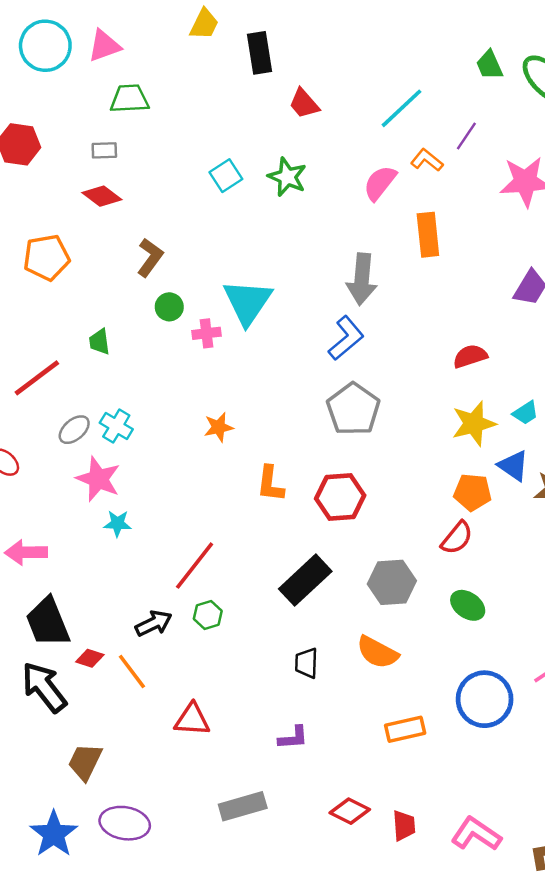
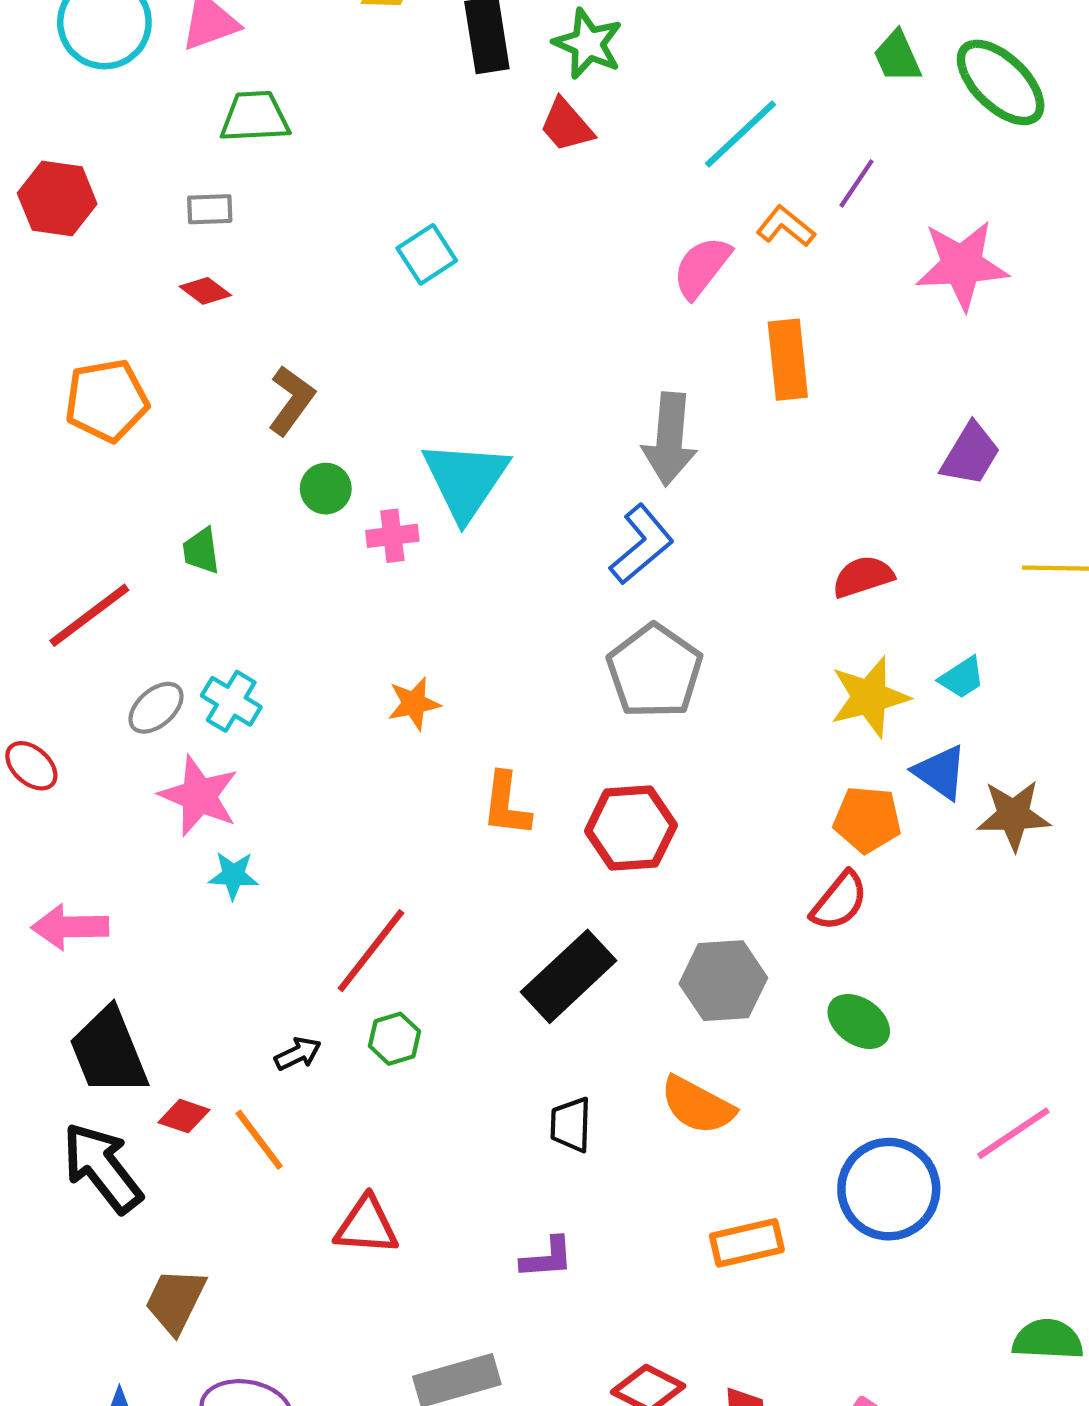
green star: (287, 177) -> (588, 44), moved
red diamond: (102, 196) -> (205, 291), size x0.7
black arrow: (154, 623) -> (298, 1054), size x0.7

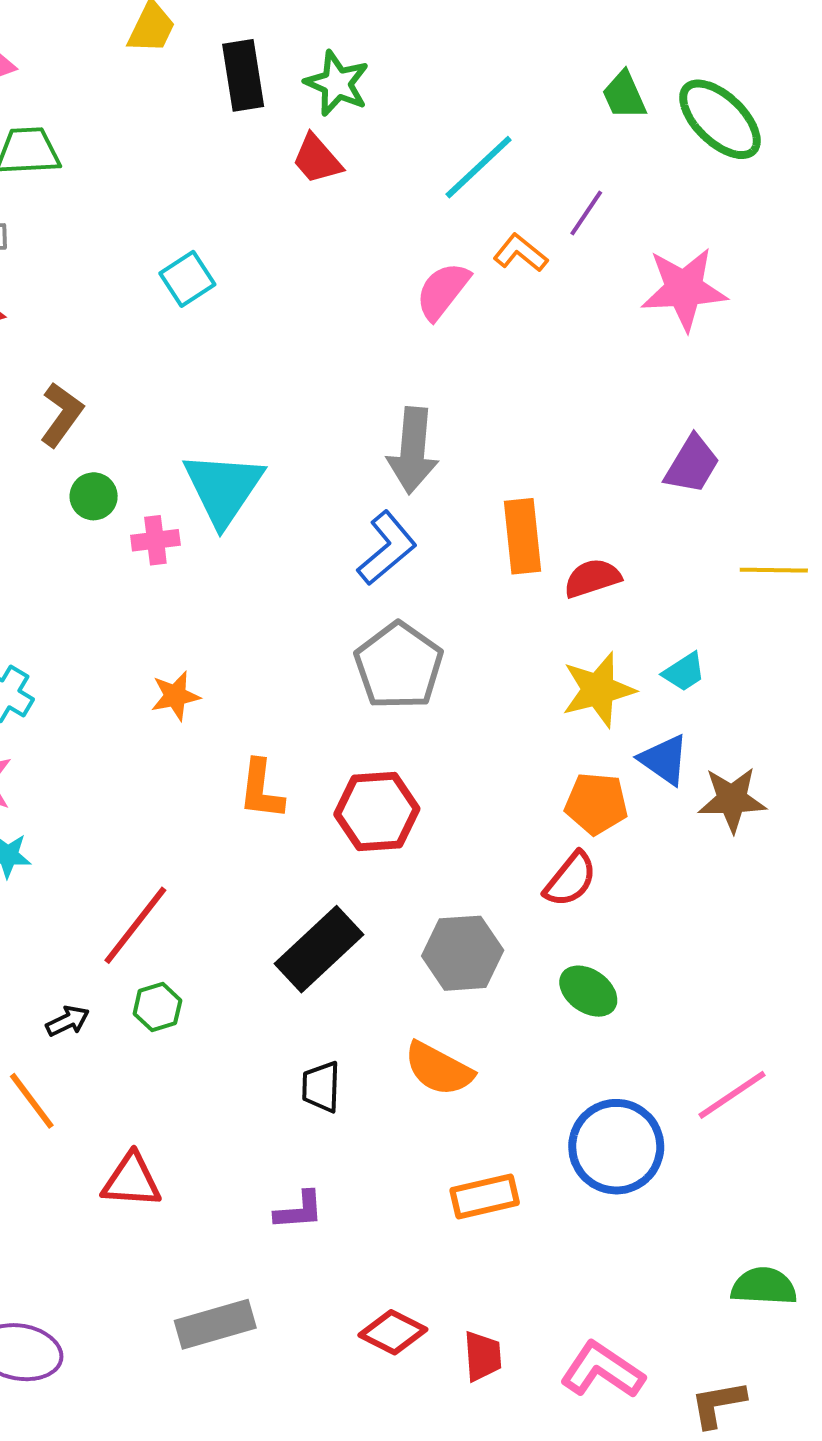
orange rectangle: (788, 360) -> (522, 536), moved

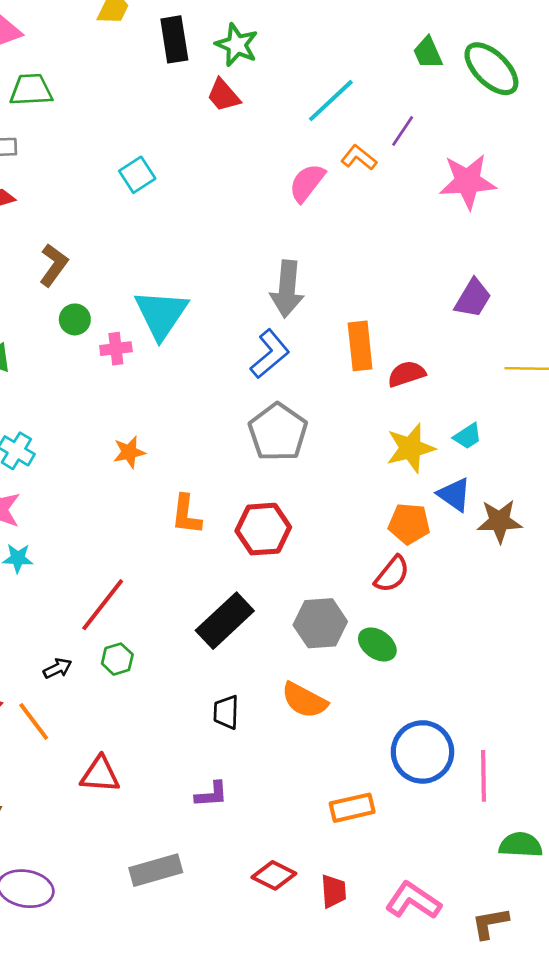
green ellipse: (588, 991) -> (377, 644), moved
pink line: (732, 1095) -> (483, 776), moved, turned -57
orange rectangle: (485, 1197) -> (352, 808), moved

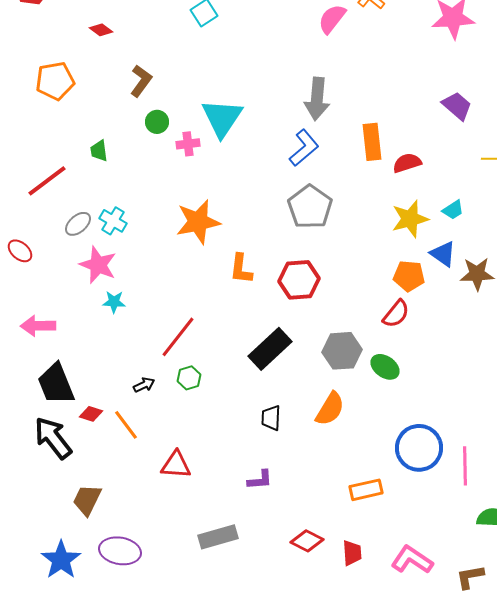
purple trapezoid: (473, 298) -> (457, 106), turned -80
orange star: (129, 452) -> (198, 222), size x1.8
orange semicircle: (304, 700) -> (330, 409), turned -87

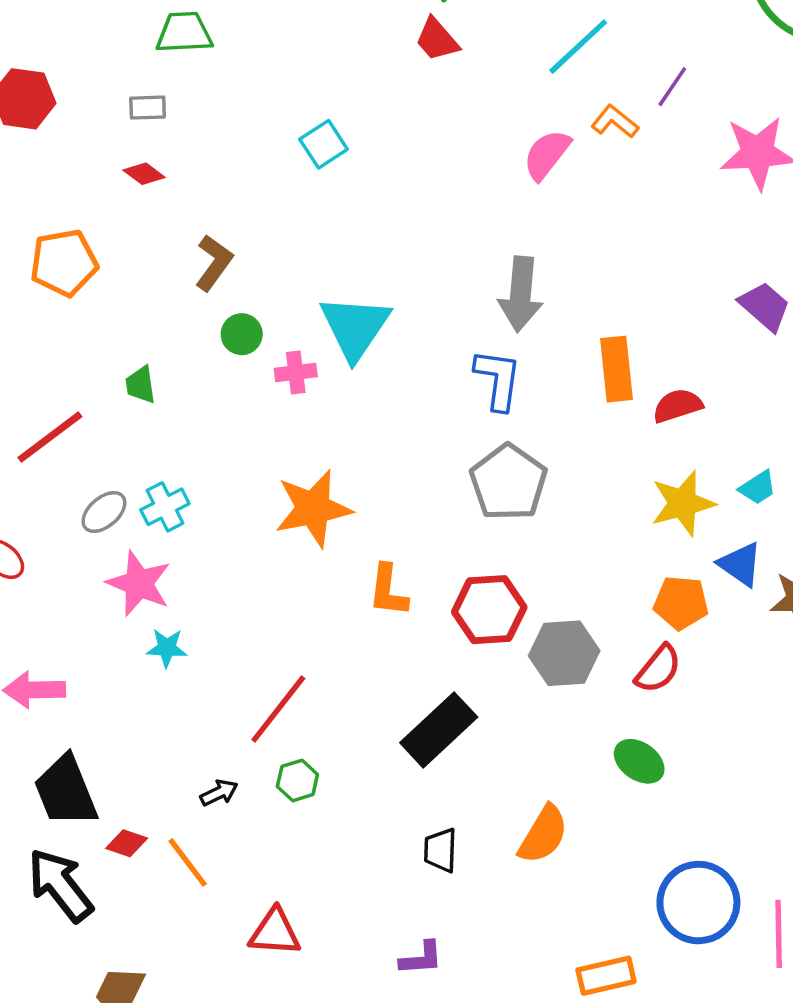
blue L-shape: (304, 148) -> (498, 380), turned -42
cyan cross: (113, 221) -> (165, 507), turned 32
gray hexagon: (342, 351) -> (564, 653), moved

